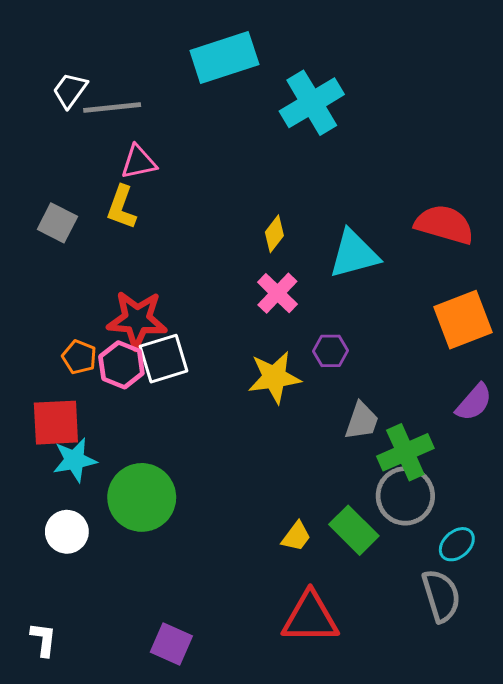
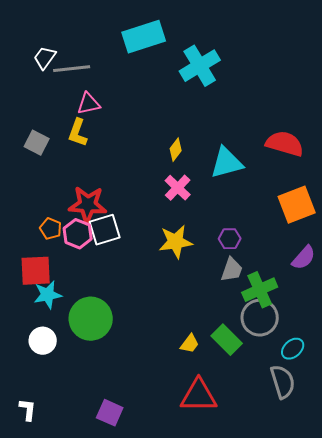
purple hexagon: (330, 351) -> (230, 239), moved

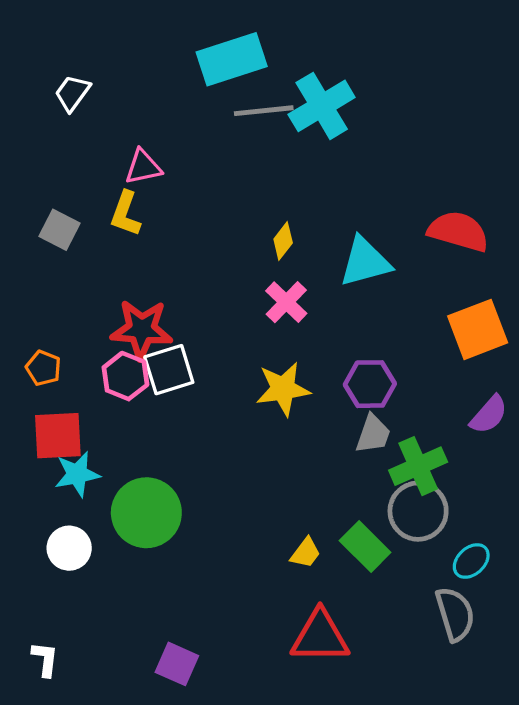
gray line: (72, 69) -> (264, 111), moved
orange pentagon: (51, 229) -> (43, 368), moved
purple hexagon: (230, 239) -> (370, 384), size x1.4

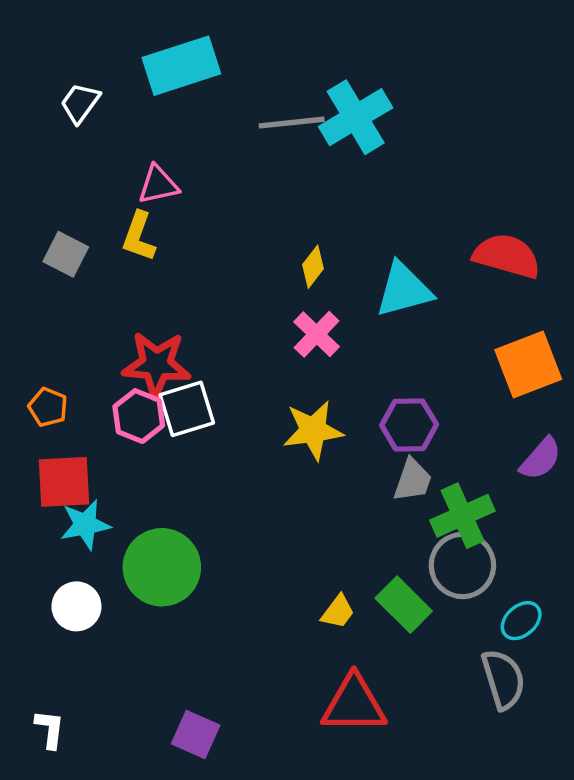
cyan rectangle: (232, 59) -> (181, 66), moved

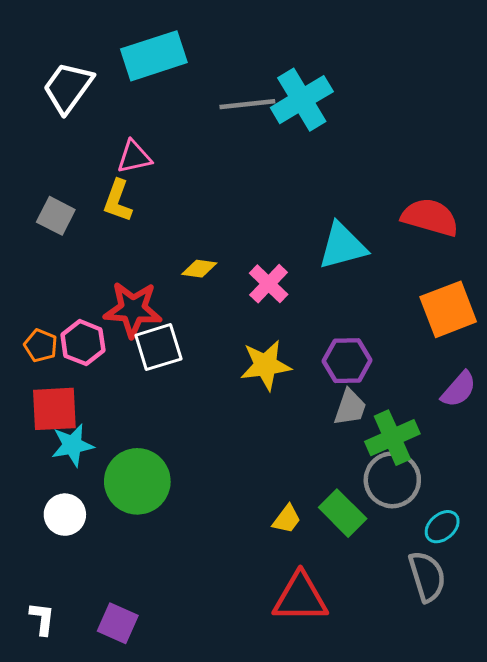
white trapezoid: (80, 103) -> (68, 88), size x1.5
yellow diamond: (313, 267) -> (199, 269), moved, turned 60
pink hexagon: (139, 416) -> (83, 343), moved
purple square: (196, 734) -> (118, 623), moved

